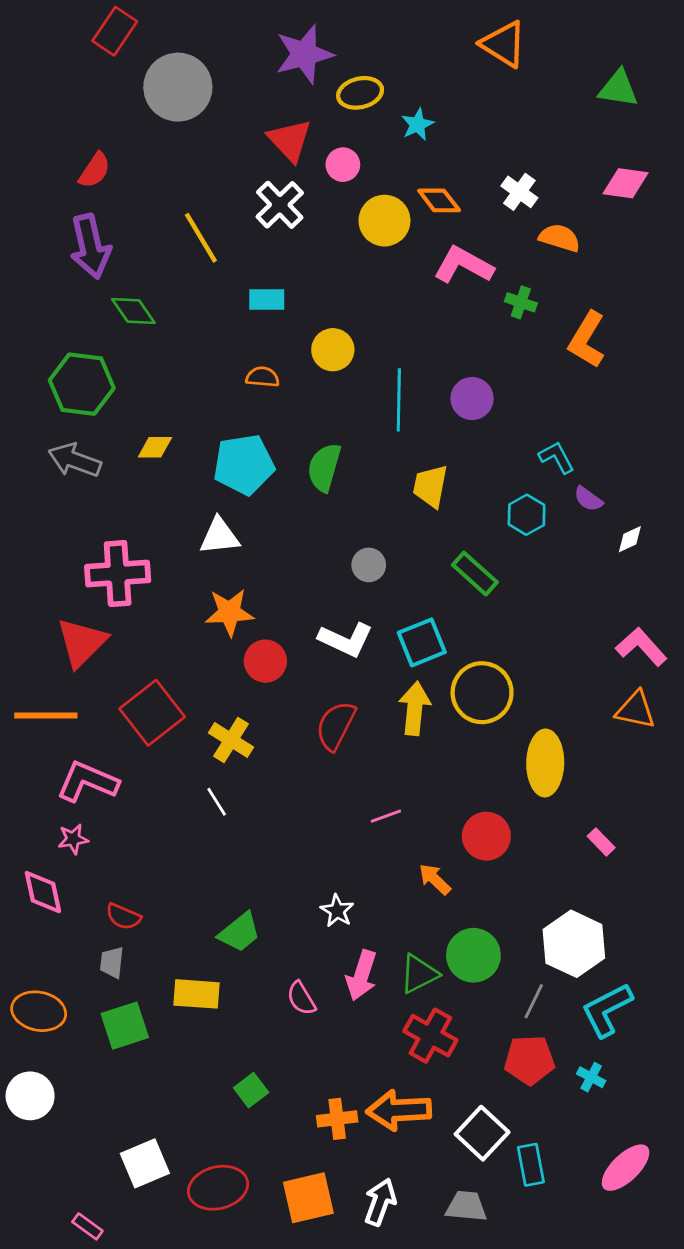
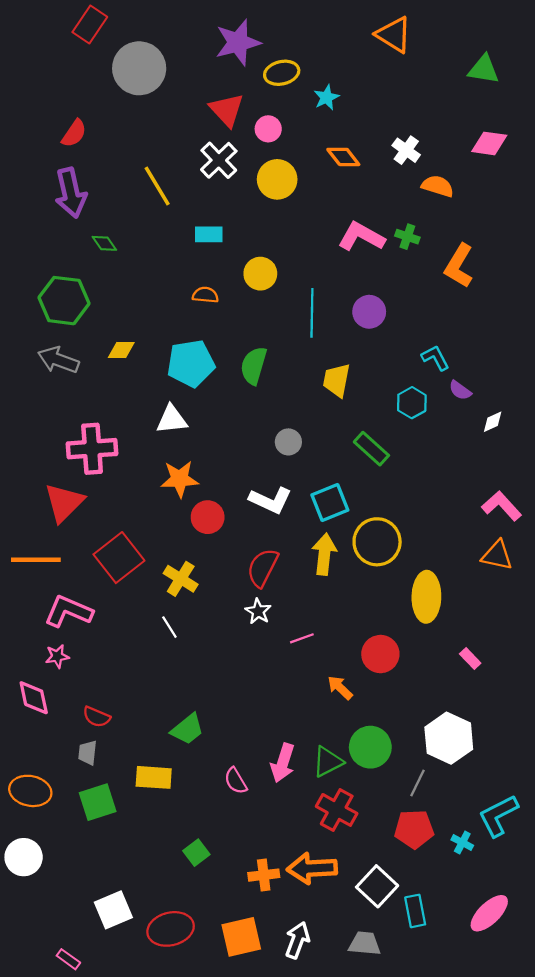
yellow circle: (384, 221) -> (277, 179), moved
pink L-shape: (463, 265) -> (361, 237), moved
green diamond: (133, 311) -> (104, 243), size x0.7
white star: (337, 911) -> (258, 611), moved
cyan L-shape: (607, 1010) -> (498, 816), moved

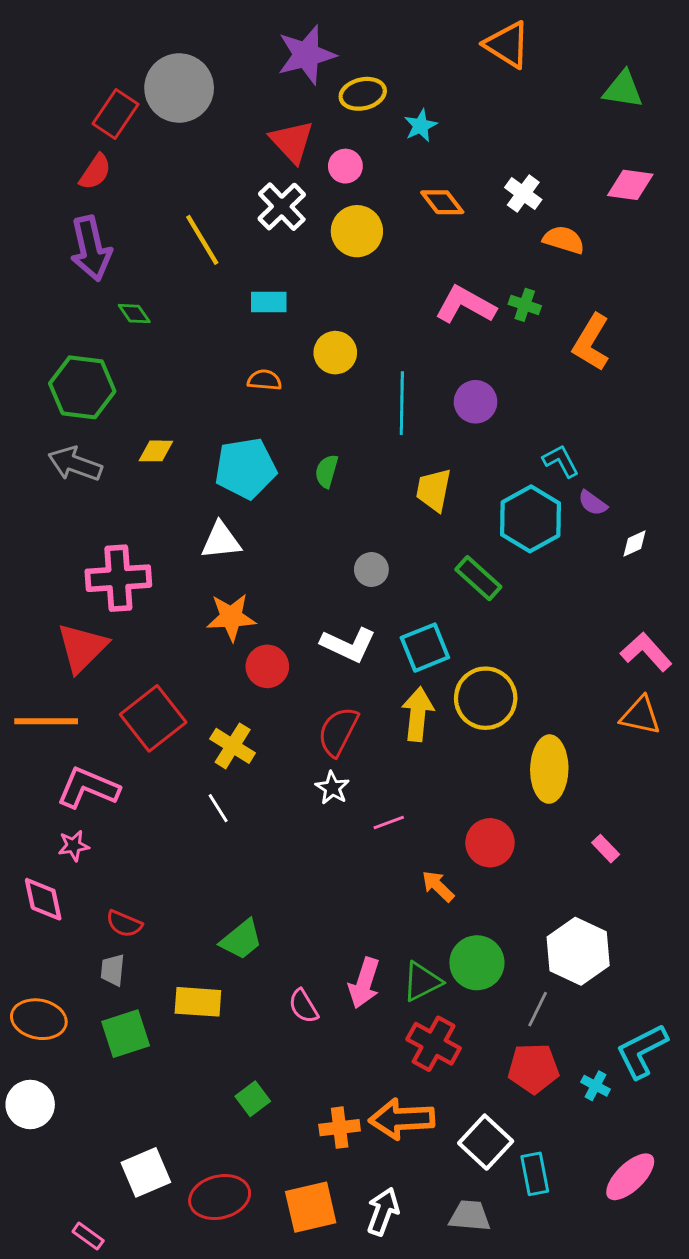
red rectangle: (90, 25) -> (115, 114), moved
green semicircle: (254, 366) -> (327, 471), size x0.7
cyan hexagon: (412, 403) -> (530, 519), size x1.6

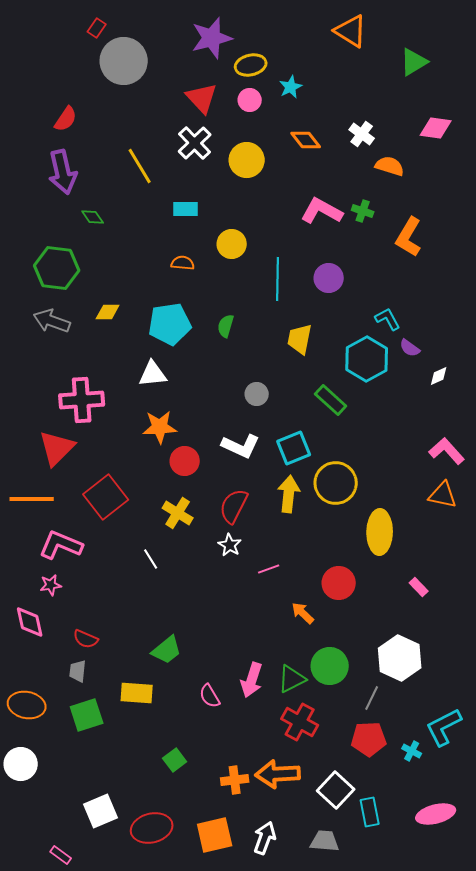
green triangle: (623, 89) -> (414, 62), moved, turned -40
red rectangle: (115, 114) -> (97, 28), moved, size x0.6
pink circle: (345, 166) -> (250, 100), moved
yellow cross: (233, 746) -> (178, 513), moved
pink ellipse: (630, 1177) -> (436, 814), turned 30

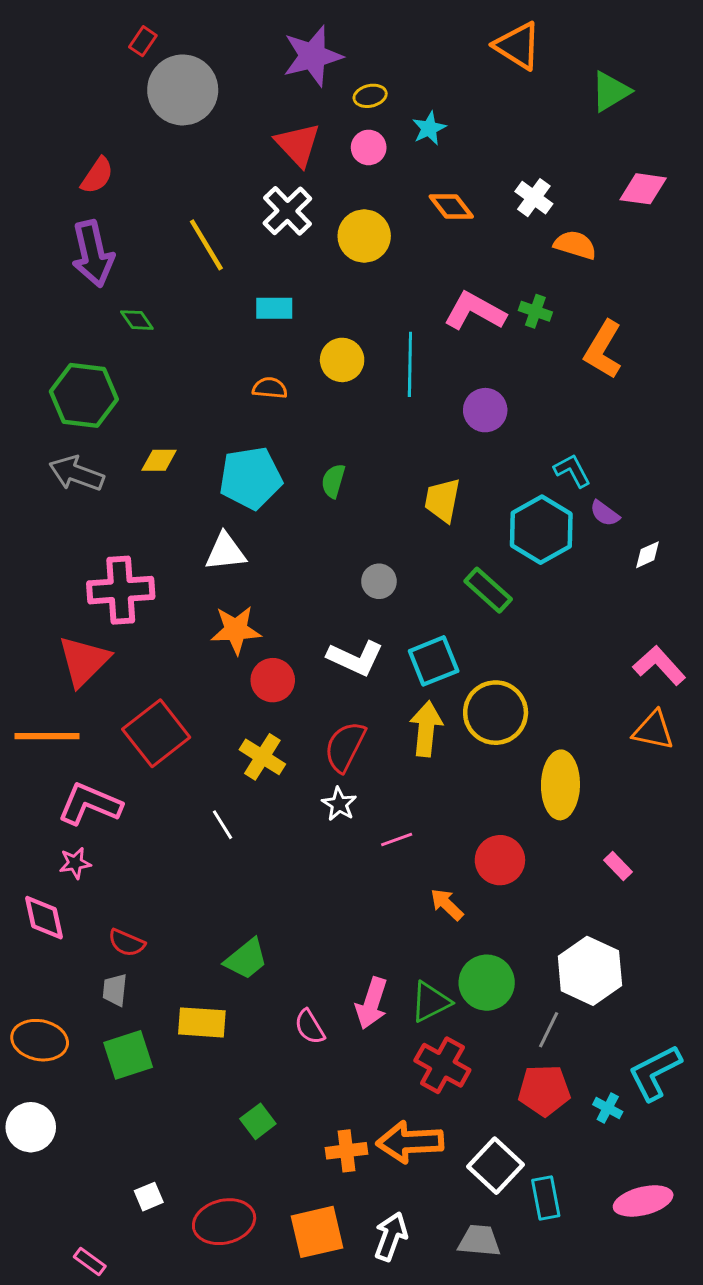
yellow ellipse: (251, 65) -> (370, 96), size x0.7
cyan line: (278, 279) -> (410, 364), moved
white square: (101, 811) -> (149, 1197), size x0.6

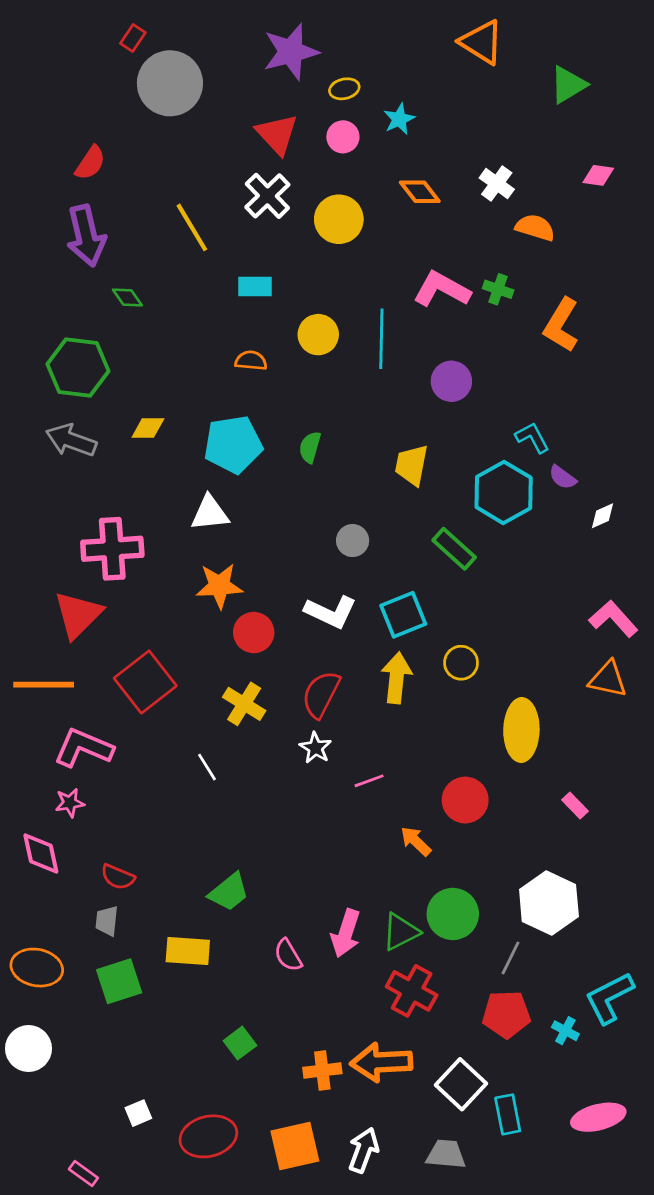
pink diamond: (643, 189) -> (598, 175), size x0.7
yellow circle: (496, 713) -> (461, 663), size x0.6

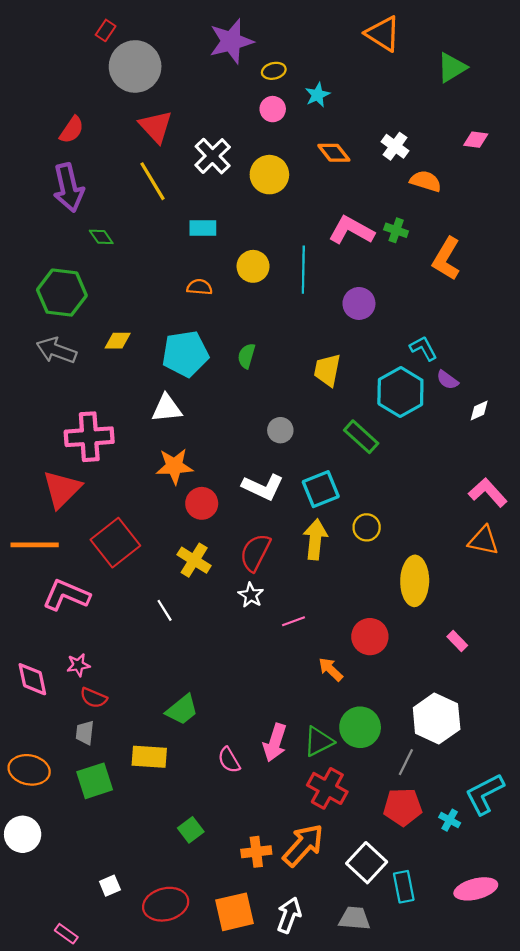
red triangle: (277, 134) -> (156, 127), moved
pink star: (70, 803) -> (78, 665), moved
orange arrow: (381, 1062) -> (303, 845), turned 135

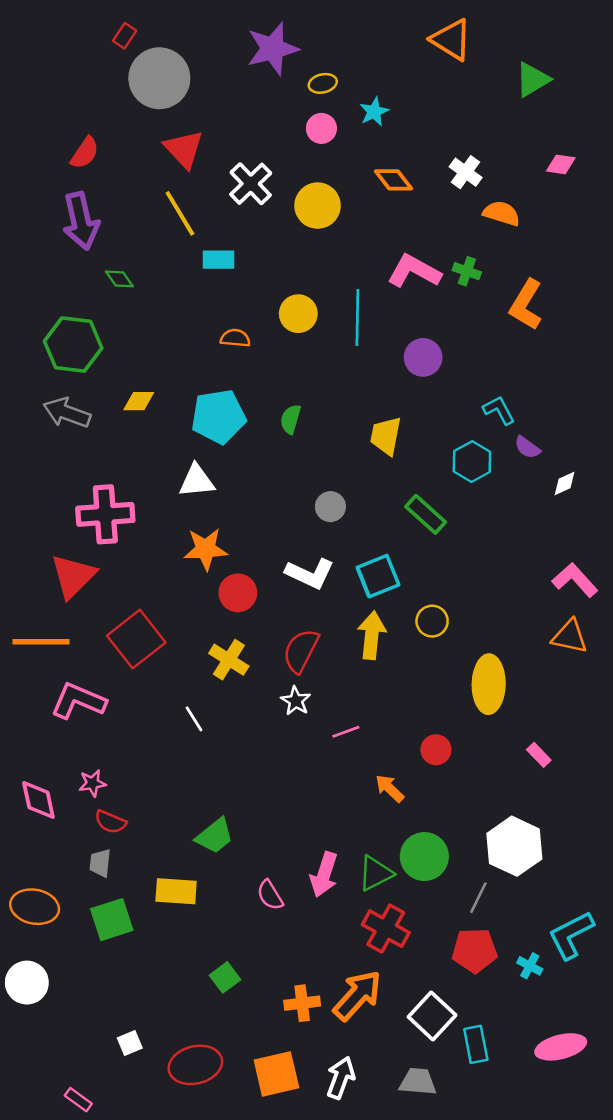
cyan rectangle: (203, 228) -> (219, 260), moved
cyan hexagon: (400, 392) -> (472, 462), size x0.7
red circle: (370, 637) -> (436, 750), size x0.7

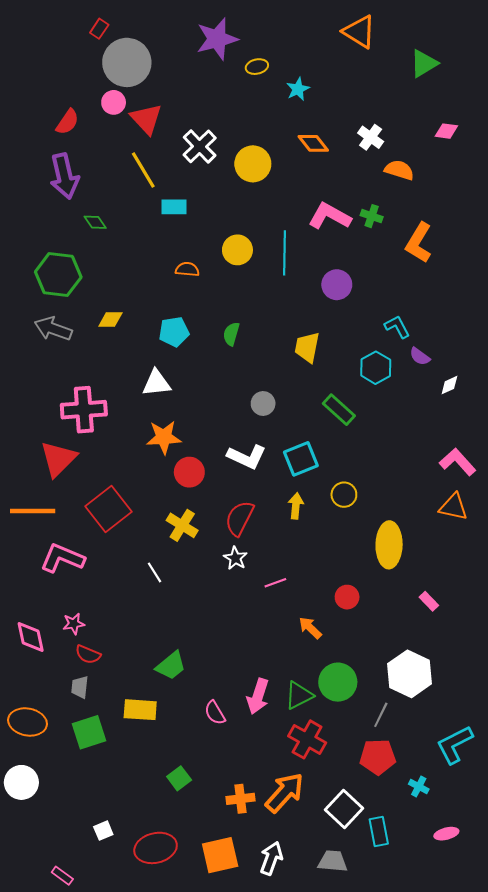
pink circle: (321, 128) -> (114, 102), moved
cyan pentagon: (219, 417) -> (174, 332), size x0.7
yellow arrow: (372, 635) -> (296, 506), size x0.7
cyan cross: (530, 966) -> (419, 787), moved
pink ellipse: (561, 1047) -> (446, 834), size x0.6

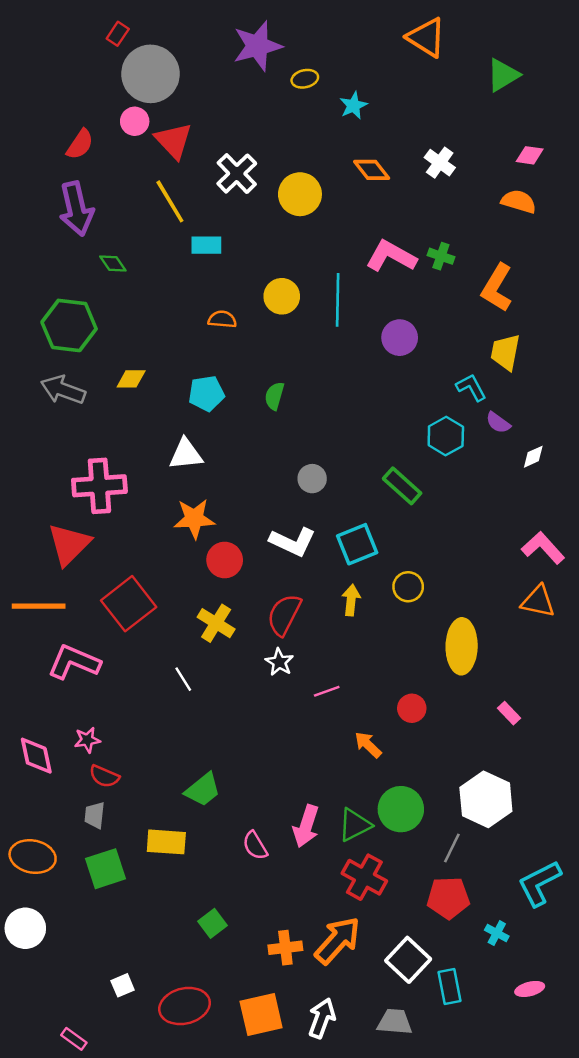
orange semicircle: (399, 170) -> (519, 201), moved
yellow trapezoid: (307, 347) -> (505, 352), moved

